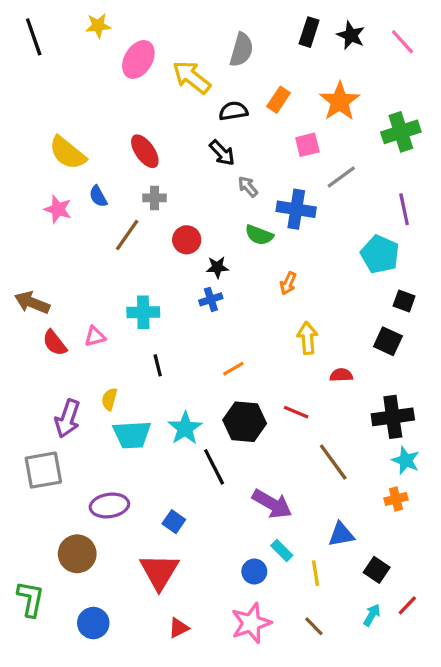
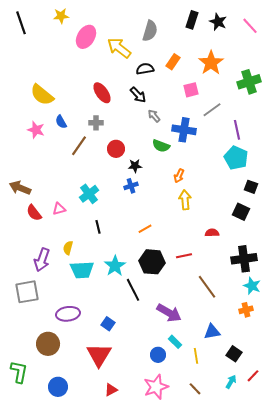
red ellipse: (145, 151) -> (102, 93), moved
purple line: (404, 209) -> (237, 130), moved
cyan cross: (143, 312) -> (89, 194), turned -36
yellow arrow: (307, 338) -> (185, 200), moved
red line: (296, 412) -> (184, 256), turned -35

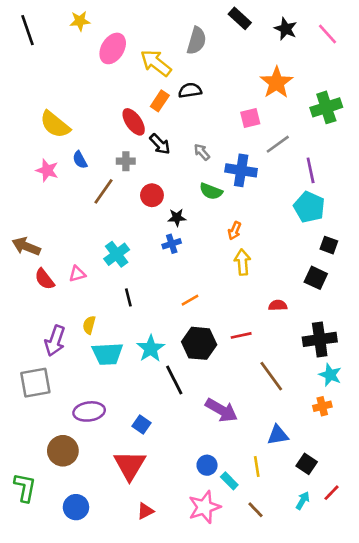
black rectangle: (192, 20) -> (240, 18), moved, turned -66
orange rectangle: (173, 62) -> (160, 101), moved
black arrow: (138, 95) -> (160, 144), moved
cyan rectangle: (175, 342) -> (229, 481), moved

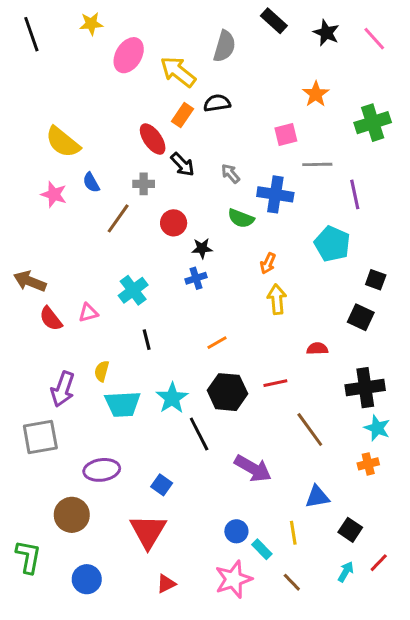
orange star: (276, 83) -> (316, 94), size x0.7
gray line: (278, 144) -> (317, 164), turned 35
cyan pentagon: (309, 207) -> (332, 244), moved

